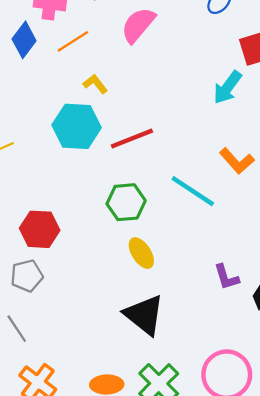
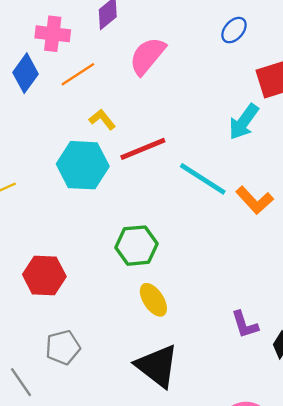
red line: (132, 139) -> (143, 149), moved
cyan line: (193, 191) -> (203, 179), moved
gray pentagon: (27, 276) -> (63, 347), moved

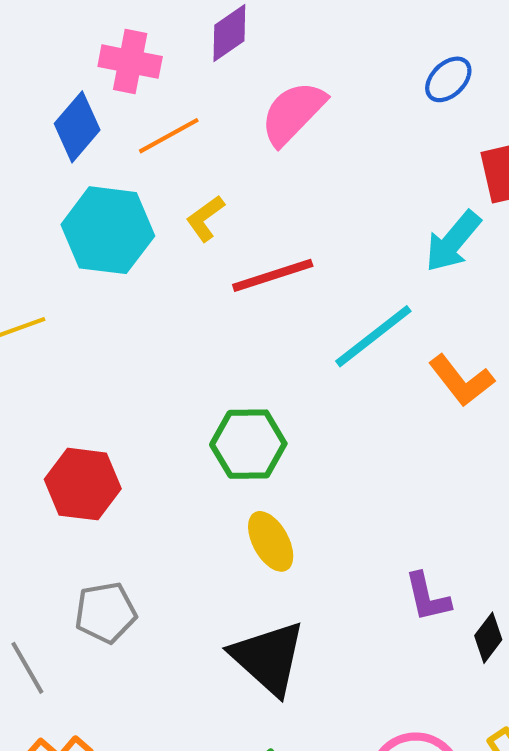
yellow L-shape: (102, 119) -> (205, 218), turned -92
cyan hexagon: (83, 165) -> (108, 230), moved
cyan line: (203, 179) -> (373, 336), turned -75

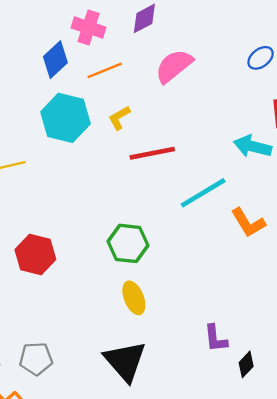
cyan arrow: (453, 241) -> (253, 146), turned 57
gray pentagon: (106, 613) -> (36, 359), moved

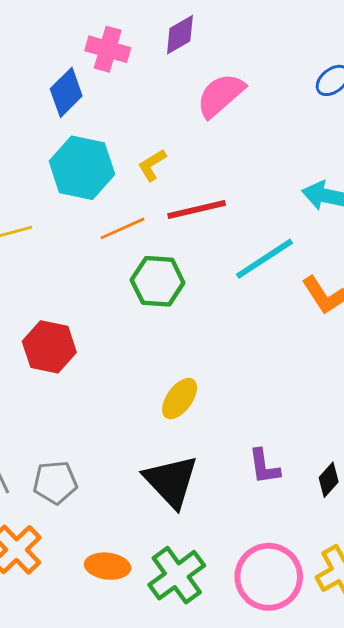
orange line: (105, 70) -> (123, 228), moved
green hexagon: (128, 243) -> (158, 281), moved
yellow ellipse: (134, 298) -> (180, 399), turned 60
purple L-shape: (216, 338) -> (264, 467), moved

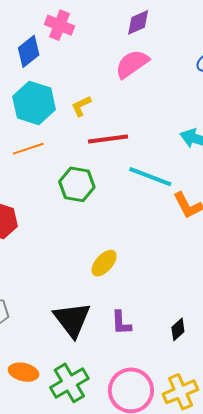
purple diamond: (180, 35) -> (138, 22), moved
orange line: (123, 228) -> (28, 149), moved
cyan line: (265, 259) -> (150, 177), turned 48
yellow ellipse: (180, 399) -> (104, 263), moved
purple L-shape: (264, 467) -> (121, 323), moved

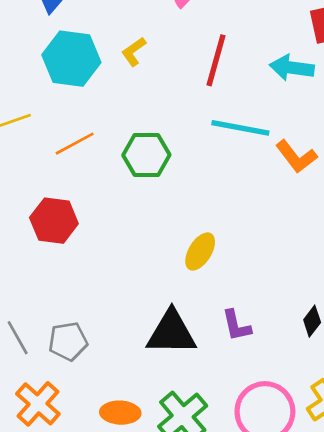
red line: (108, 139) -> (216, 60), moved, turned -57
orange line: (28, 149) -> (75, 144), moved
black triangle: (72, 320) -> (171, 333), turned -42

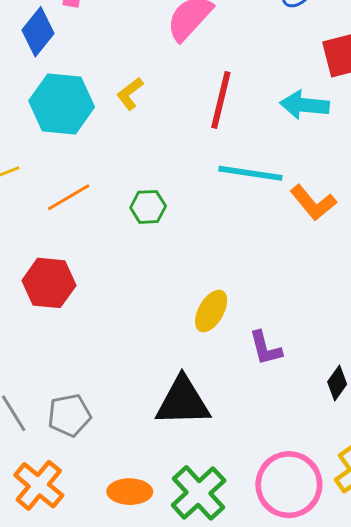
green hexagon: (146, 155) -> (148, 207), size x0.7
purple L-shape: (236, 326) -> (265, 348), moved

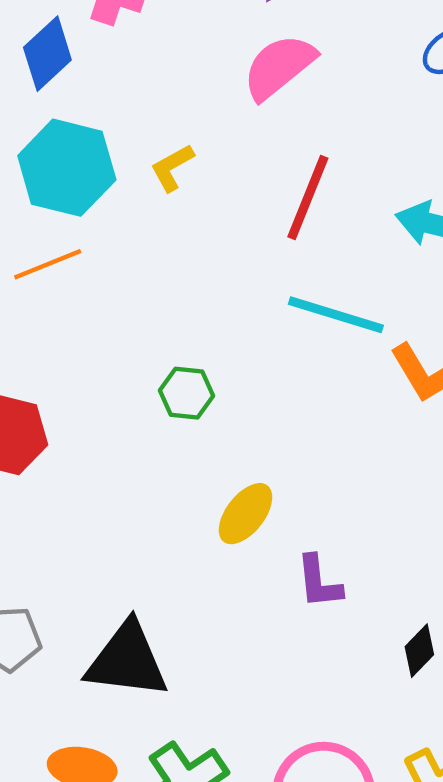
orange line: (69, 197) -> (48, 264), moved
green hexagon: (148, 207) -> (186, 393), moved
black triangle: (183, 401) -> (127, 660), moved

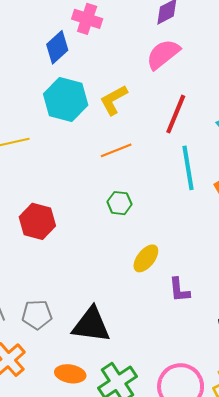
yellow L-shape: (172, 168) -> (114, 100), size x1.4
orange line: (48, 264) -> (116, 150), moved
cyan line: (336, 315) -> (188, 168), turned 63

